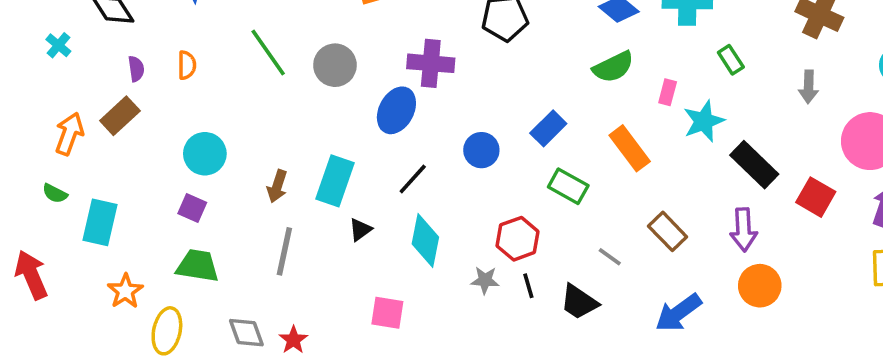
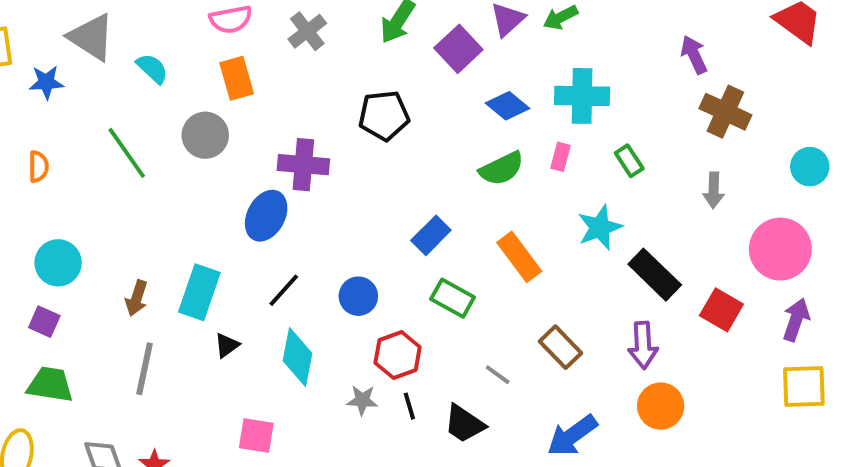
gray circle: (335, 65) -> (205, 135), moved
pink rectangle: (668, 92) -> (561, 157), moved
blue circle: (481, 150) -> (358, 296), moved

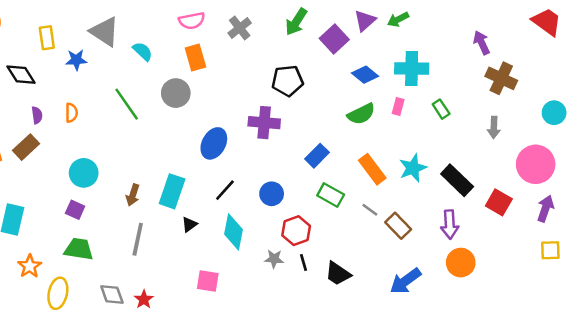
purple cross: (303, 165) -> (264, 123), moved
cyan star: (600, 227) -> (413, 168), moved
gray line: (498, 375) -> (370, 210), moved
yellow square: (804, 386) -> (550, 250), size x0.7

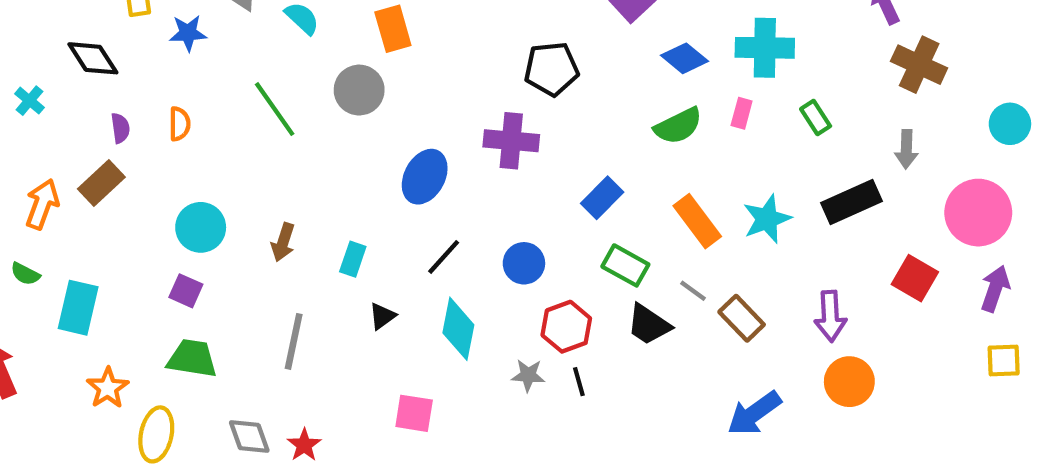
black rectangle: (457, 180) -> (851, 202), moved, turned -68
cyan rectangle: (172, 191) -> (353, 259), size x0.6
brown arrow: (133, 195) -> (283, 242), moved
black trapezoid: (338, 274) -> (649, 325), moved

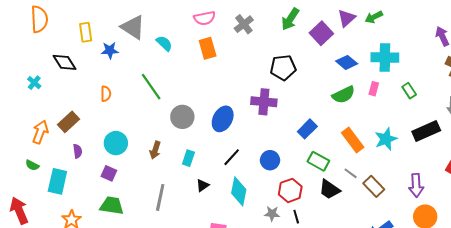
gray circle: (359, 90) -> (182, 117), moved
purple semicircle: (120, 128) -> (78, 151), moved

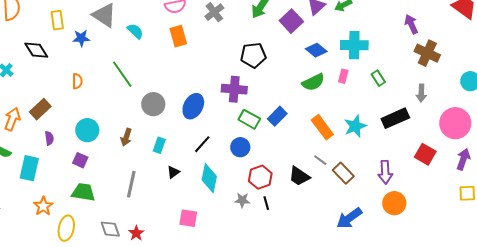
green rectangle: (318, 161) -> (249, 119), moved

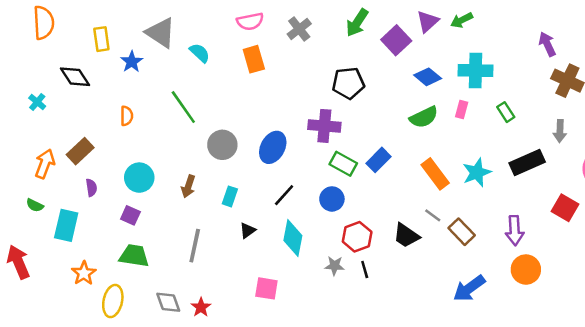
blue star: (81, 38) -> (132, 62), turned -30

